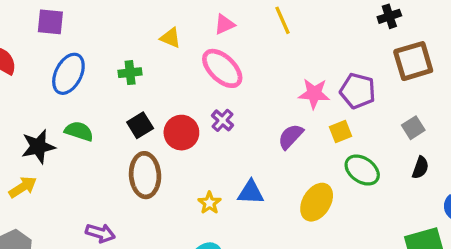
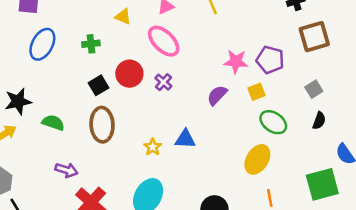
green semicircle: (79, 131) -> (53, 123), moved
red circle: (181, 133) -> (129, 74), moved
yellow ellipse: (317, 202) -> (257, 159), moved

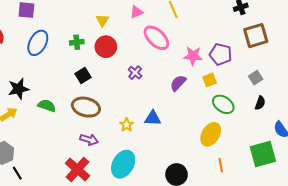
yellow triangle: (123, 17) -> (102, 20), turned 40
pink ellipse: (164, 41) -> (156, 38), moved
red circle: (129, 74) -> (106, 47), moved
brown ellipse: (102, 125) -> (86, 107), turned -72
purple arrow: (66, 170) -> (89, 140), moved

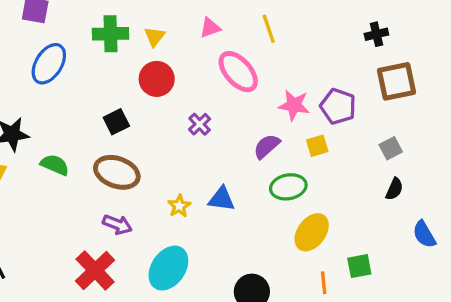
green cross: (77, 42) -> (111, 34), moved, size x1.5
green ellipse: (223, 104) -> (288, 187), moved, turned -50
green square: (263, 154) -> (359, 266), moved, size x0.6

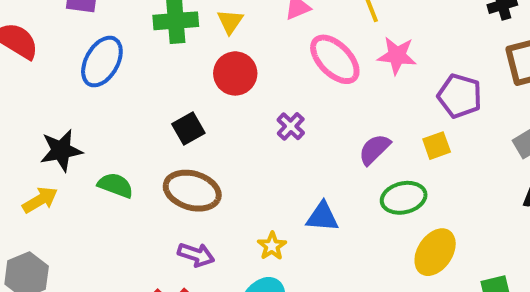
pink star: (294, 105) -> (397, 56), moved
yellow star: (179, 206) -> (272, 246), moved

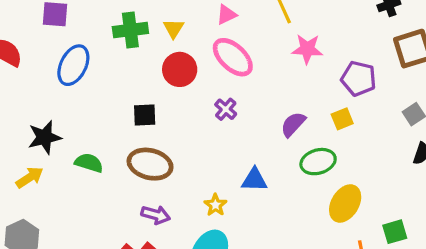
pink ellipse: (335, 59) -> (233, 57), moved
black square: (188, 129) -> (145, 115), turned 30

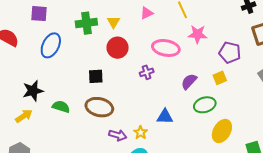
pink ellipse: (233, 57) -> (166, 48), moved, turned -32
purple cross: (226, 109) -> (147, 72), turned 32
purple arrow: (156, 215) -> (118, 135), moved

